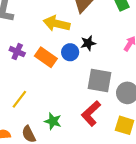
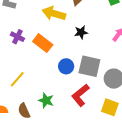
blue circle: (70, 52) -> (66, 66), moved

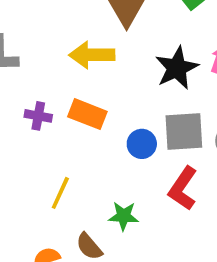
black star: (81, 32) -> (177, 68), moved, size x1.6

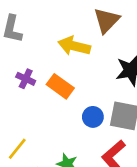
yellow line: (60, 193) -> (17, 149), moved

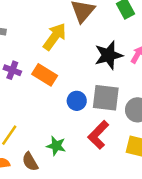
yellow arrow: (74, 46) -> (55, 37), turned 116

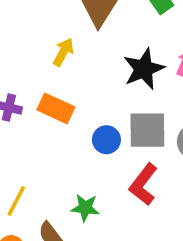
yellow arrow: (55, 37) -> (63, 52), size x0.7

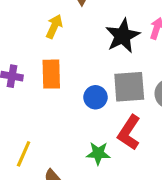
orange rectangle: (56, 108) -> (51, 74), turned 68
green star: (85, 208) -> (98, 153), moved

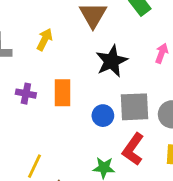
yellow arrow: (54, 26) -> (44, 40), moved
black star: (123, 36) -> (112, 61), moved

